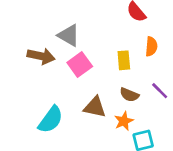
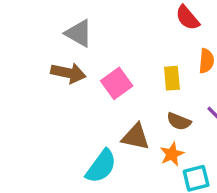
gray triangle: (69, 35) -> (79, 33), moved
cyan semicircle: (51, 120) -> (101, 166), moved

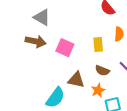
pink square: (117, 83) -> (65, 48), turned -30

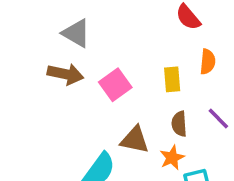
pink square: (65, 48) -> (115, 85), turned 30
brown semicircle: (102, 71) -> (179, 124), turned 64

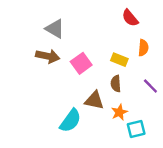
yellow rectangle: (172, 79) -> (119, 60), turned -63
brown semicircle: (179, 124) -> (116, 84), moved

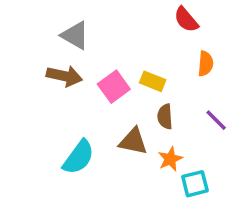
yellow rectangle: (119, 60) -> (153, 81), moved
cyan semicircle: (70, 121) -> (79, 157), moved

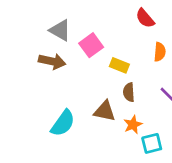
pink square: (114, 87) -> (91, 45), moved

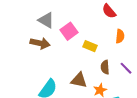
brown semicircle: (129, 92) -> (105, 67), moved

